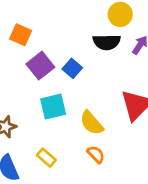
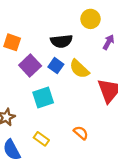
black semicircle: (107, 42) -> (61, 41), moved
yellow semicircle: (92, 123) -> (79, 69), moved

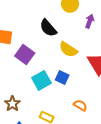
black semicircle: (61, 41) -> (48, 28), turned 66
blue square: (56, 66) -> (62, 78), moved

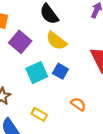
yellow semicircle: (68, 49) -> (56, 41), moved

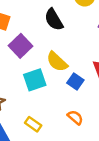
yellow semicircle: (56, 41) -> (57, 62), moved
blue square: (60, 71) -> (75, 81), moved

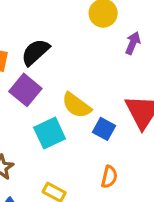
black semicircle: (54, 20) -> (35, 52), moved, turned 85
orange semicircle: (75, 117) -> (109, 177), turned 70

